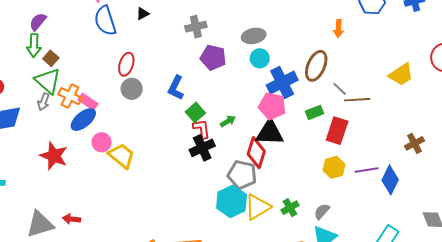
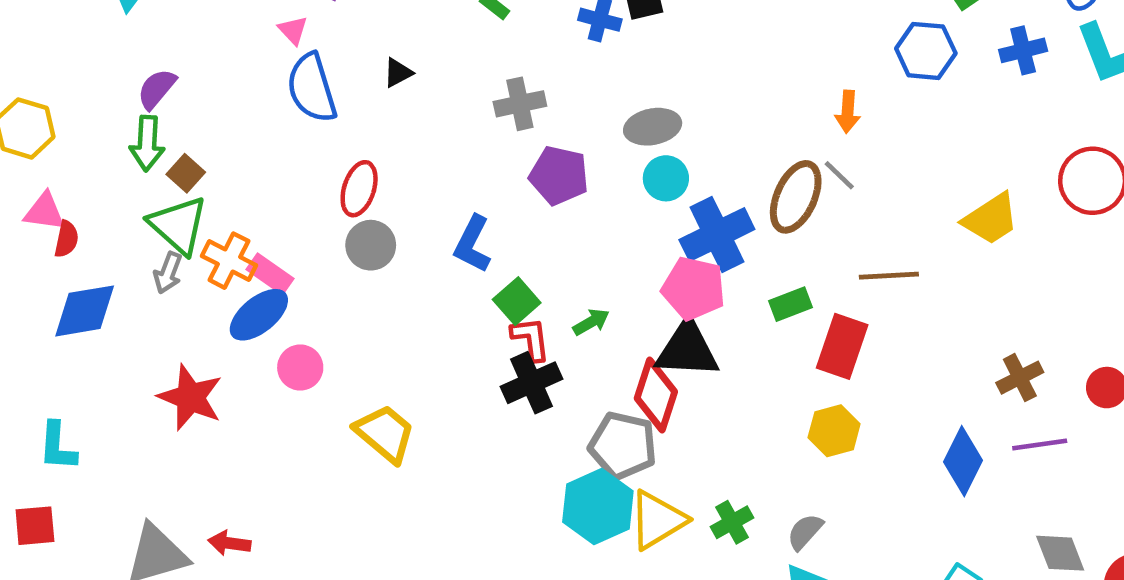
gray line: (340, 89) -> (839, 175), moved
yellow trapezoid: (122, 156) -> (385, 433), moved
purple line: (367, 170) -> (1040, 445), moved

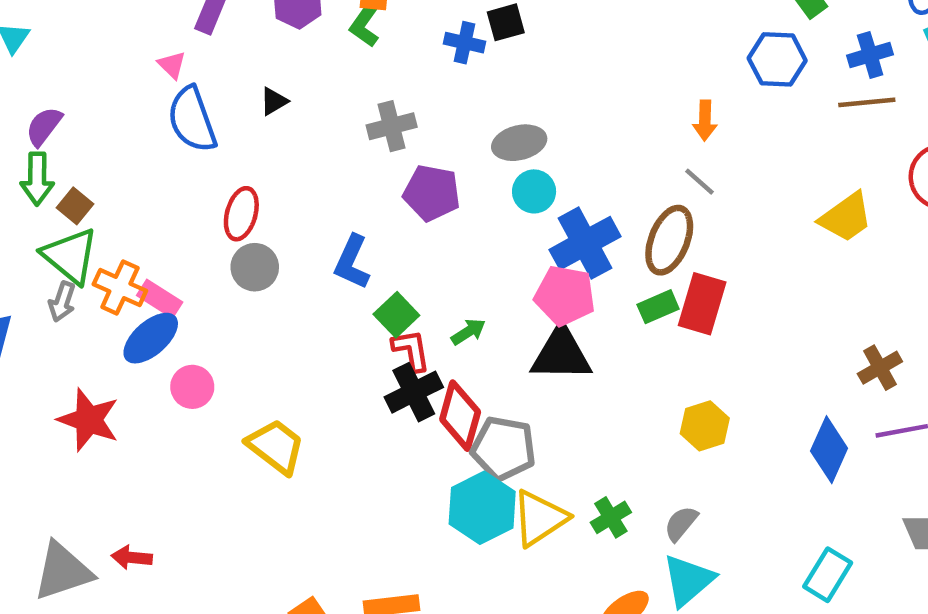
brown ellipse: (796, 197) -> (669, 240), moved
brown line: (889, 276) -> (867, 102), moved
red rectangle: (842, 346) -> (702, 304), moved
red diamond: (656, 395) -> (460, 416), moved

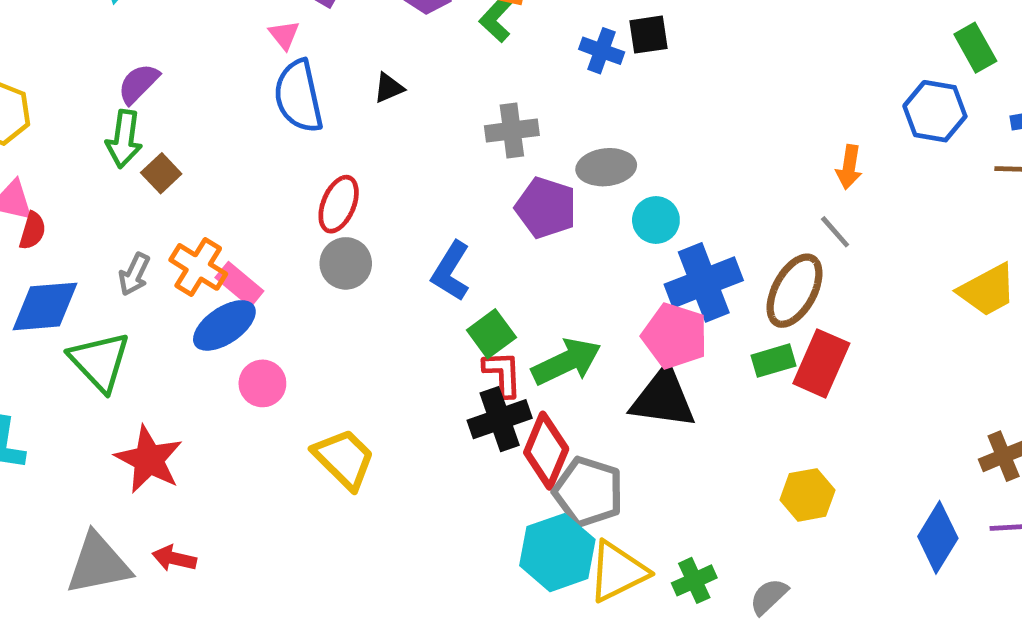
gray ellipse: (519, 143) -> (606, 167), moved
green triangle: (70, 256) -> (100, 361), moved
green arrow: (468, 332) -> (566, 362), size x1.8
red star: (89, 420) -> (149, 459), moved

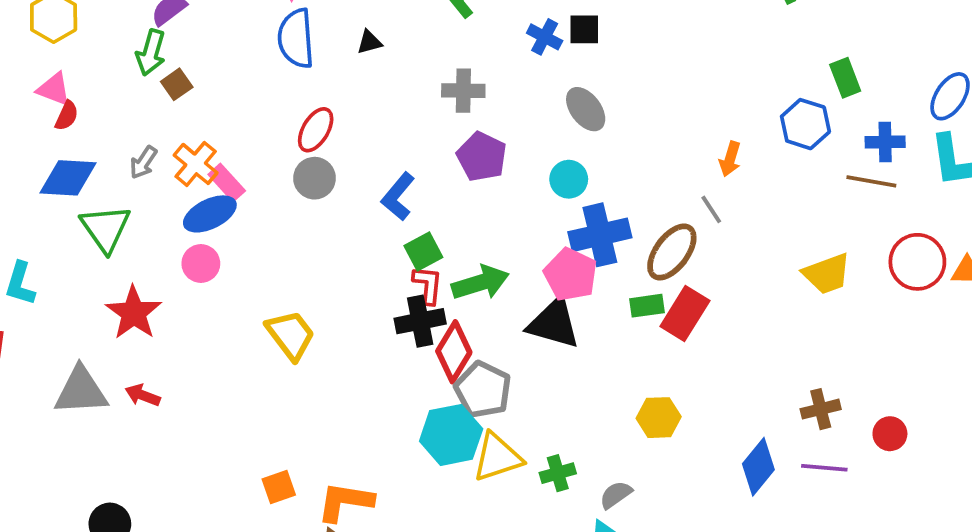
gray ellipse: (606, 167) -> (586, 109), moved, turned 51
pink circle: (262, 383) -> (201, 263), moved

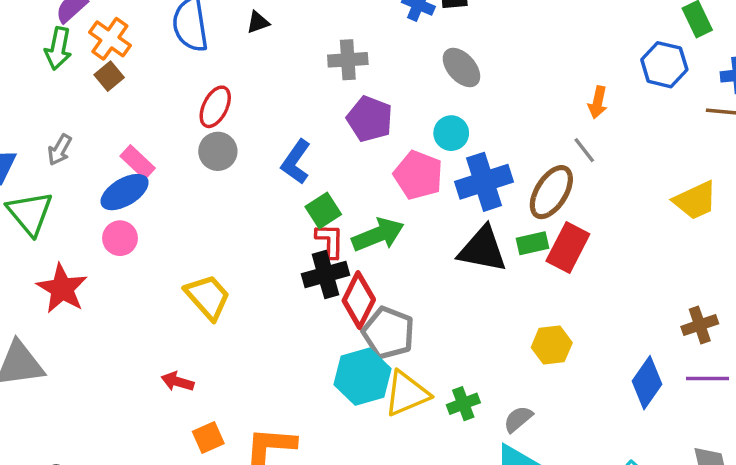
brown square: (177, 84) -> (109, 76), moved
orange cross: (196, 164) -> (110, 39), moved
pink pentagon: (571, 275) -> (418, 175), moved
black triangle: (554, 323) -> (483, 249), moved
red arrow: (143, 395) -> (177, 382), moved

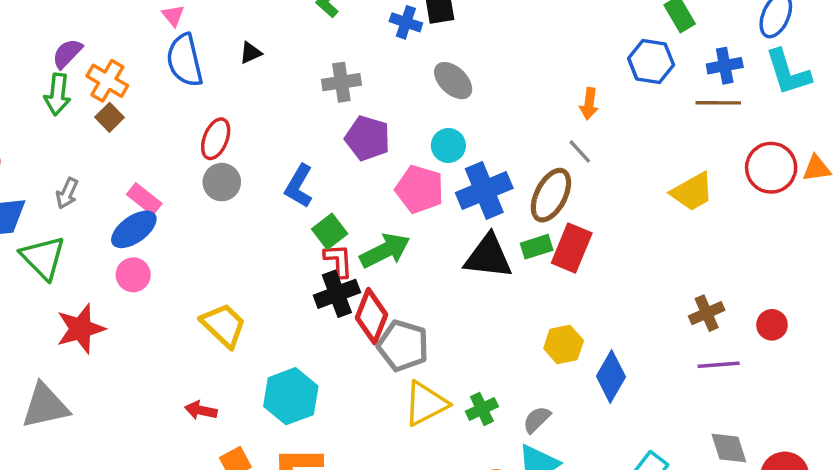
red star: (62, 289) -> (81, 329), turned 30
cyan hexagon: (363, 377) -> (291, 396), moved
blue diamond: (647, 383) -> (611, 377), moved

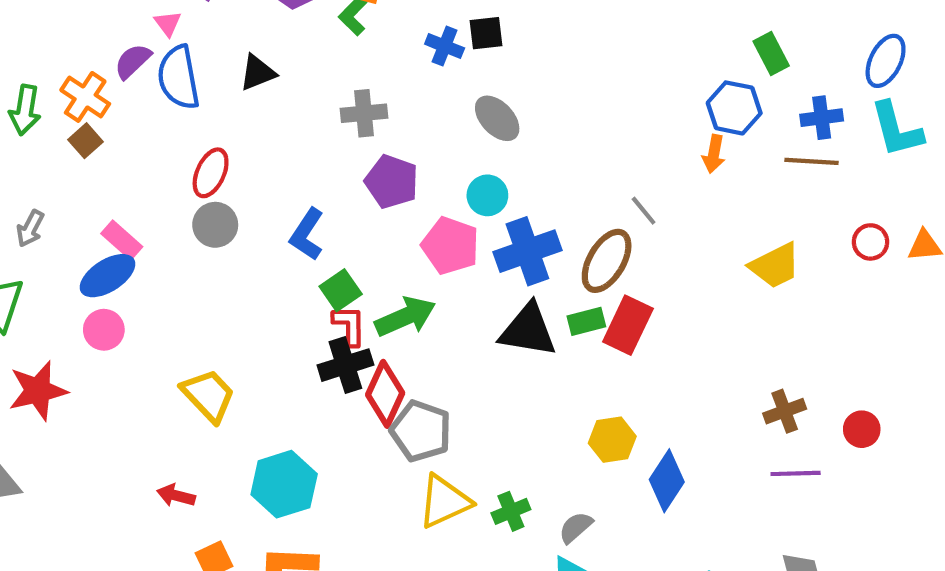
black triangle: (251, 53) -> (258, 73), size x1.4
purple semicircle: (67, 54) -> (133, 61), moved
orange arrow: (589, 104) -> (714, 154), moved
red circle: (771, 168) -> (871, 242), size x0.6

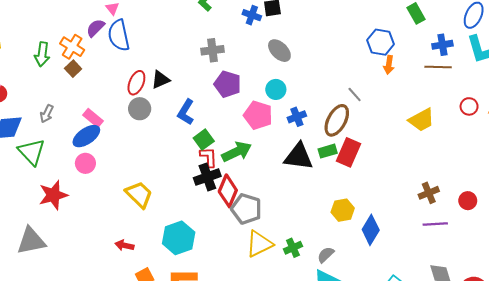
black triangle: (258, 73) -> (160, 80), moved
blue hexagon: (734, 108) -> (381, 42), moved
blue cross: (527, 251) -> (297, 117), size x0.6

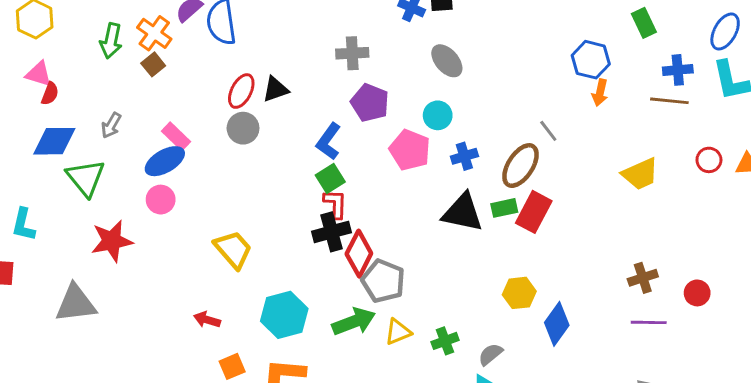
blue L-shape: (186, 112) -> (329, 141), moved
green arrow: (237, 152) -> (354, 322), moved
yellow triangle: (259, 244) -> (398, 332), size x0.7

